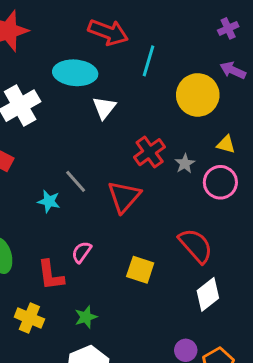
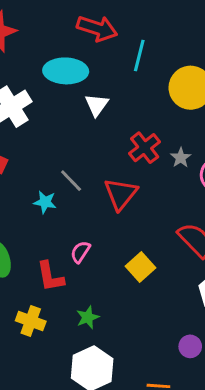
yellow square: (140, 270) -> (140, 267), turned 32

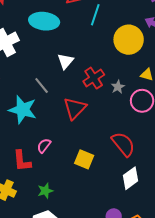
white triangle: (97, 105) -> (65, 61), moved
gray line: (71, 181) -> (42, 85), moved
cyan star: (45, 202) -> (23, 110), size x1.8
yellow square: (140, 267) -> (84, 159), turned -30

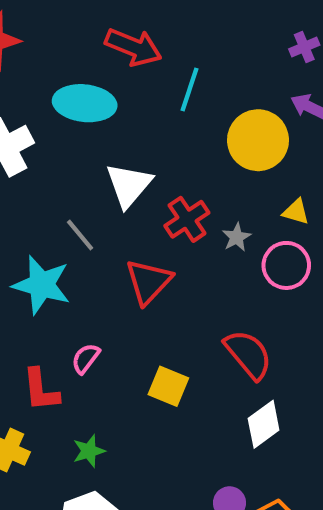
white triangle: (65, 61) -> (129, 185), size x1.4

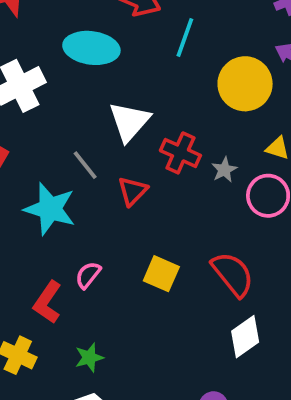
red cross: (187, 219) -> (180, 153), turned -33
red triangle: (149, 282) -> (133, 191), moved, size x0.7
yellow square: (168, 386) -> (161, 274), moved
red L-shape: (41, 390) -> (48, 302), turned 39

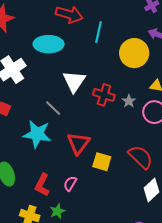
red triangle: (133, 191) -> (78, 143), moved, size x1.4
pink semicircle: (88, 275) -> (70, 184), moved
green star: (89, 357) -> (57, 211), moved

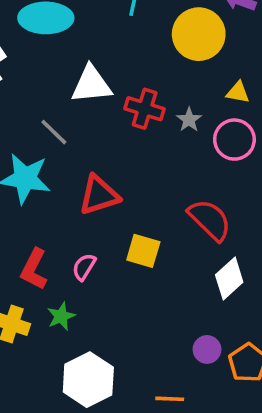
white triangle: (74, 81) -> (91, 84), turned 50
red triangle: (78, 143) -> (99, 195), turned 35
yellow square: (102, 162) -> (143, 251), moved

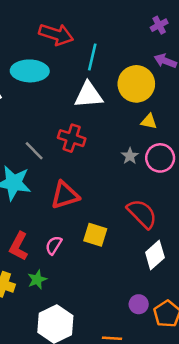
white triangle: (91, 84) -> (89, 95), moved
yellow triangle: (238, 92) -> (149, 121), moved
red cross: (145, 109) -> (72, 138), moved
gray star: (189, 120) -> (130, 156), moved

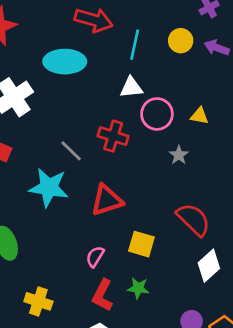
yellow circle: (136, 84) -> (181, 41), moved, size x0.6
white triangle: (89, 95) -> (131, 87), size x0.7
pink circle: (160, 158) -> (157, 114), moved
red L-shape: (19, 246) -> (102, 295), moved
green star: (37, 279) -> (138, 288), moved, turned 30

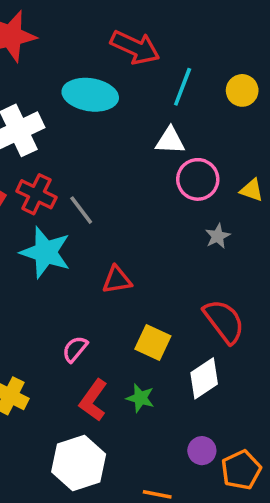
red cross: (113, 136) -> (36, 194), moved
red triangle: (107, 200) -> (117, 280), size x0.7
pink semicircle: (95, 257) -> (75, 349), moved
white diamond: (209, 266) -> (204, 378), moved

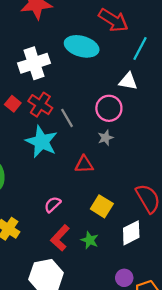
pink circle: (198, 179) -> (109, 108), moved
gray star: (218, 236) -> (106, 138), moved

